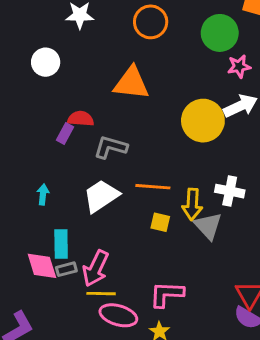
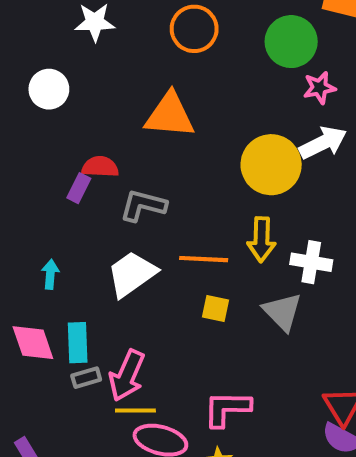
yellow arrow: (192, 204) -> (261, 239), moved
pink diamond: (42, 266) -> (33, 343), moved

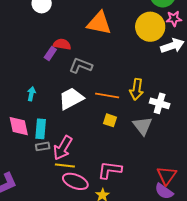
yellow circle: (271, 165) -> (150, 27), moved

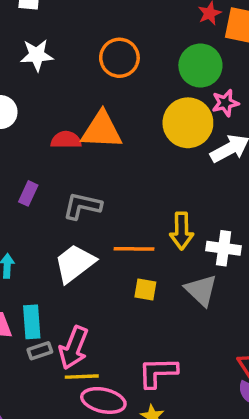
red semicircle: (62, 44) -> (66, 140), moved

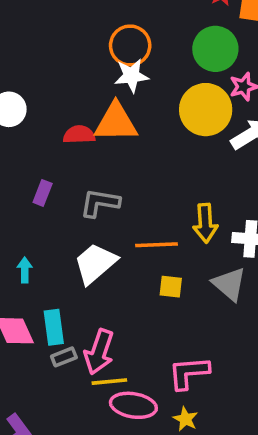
white star: (37, 55) -> (131, 76), moved

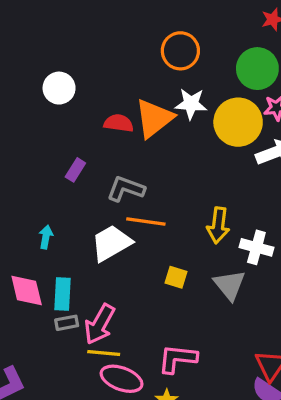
white star: (131, 76) -> (191, 104), moved
orange triangle: (116, 122) -> (154, 118), turned -48
orange line: (157, 245) -> (146, 222), moved

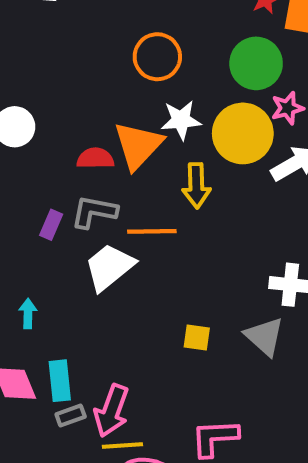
gray L-shape: (126, 189) -> (94, 212), moved
orange line: (146, 222) -> (152, 231), moved
yellow arrow: (218, 225) -> (196, 186), moved
white trapezoid: (111, 243) -> (109, 267), moved

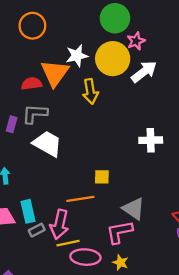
orange circle: (157, 57) -> (32, 26), moved
orange line: (152, 231) -> (80, 199), moved
white trapezoid: (109, 267) -> (47, 144), turned 76
gray triangle: (264, 336) -> (134, 209), moved

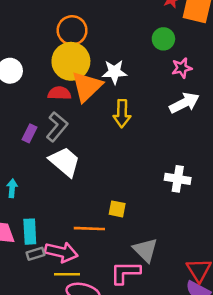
green circle: (115, 18) -> (163, 39), size x0.7
yellow circle: (113, 59) -> (71, 61), moved
gray L-shape: (35, 114) -> (57, 127), turned 116
pink arrow: (59, 224) -> (61, 252), turned -100

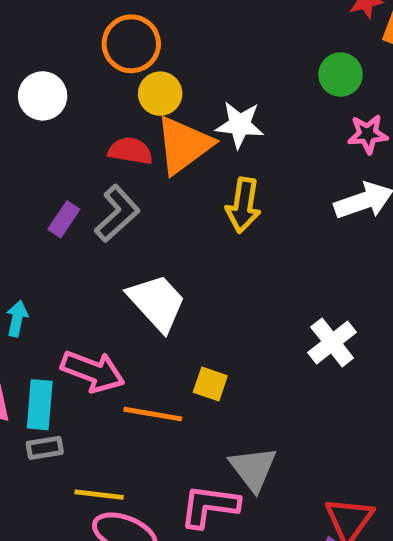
orange circle: (72, 30) -> (131, 44), moved
yellow circle: (71, 61) -> (160, 94), size x0.6
white trapezoid: (65, 162) -> (157, 303), moved
white cross: (178, 179) -> (332, 342), turned 35
pink arrow: (61, 252) -> (93, 371), moved

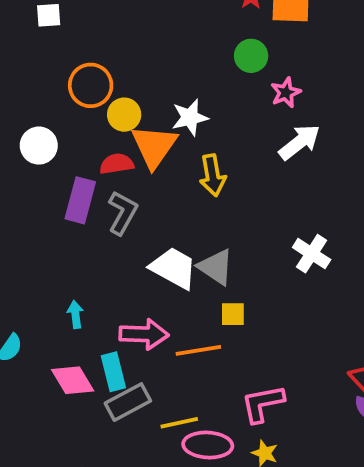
purple rectangle: (64, 219) -> (80, 200), moved, size x1.6
gray rectangle: (45, 448) -> (128, 402), size x1.6
gray triangle: (253, 469) -> (216, 267), moved

